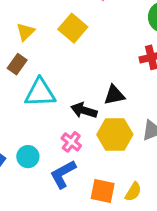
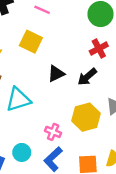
black triangle: (114, 95) -> (56, 74), moved
black arrow: (84, 110) -> (87, 77), moved, turned -42

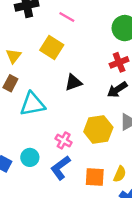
black arrow: (87, 77) -> (117, 90), moved

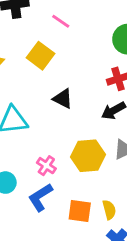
black triangle: (73, 83) -> (63, 99), turned 42
yellow semicircle: (120, 174) -> (109, 210), turned -42

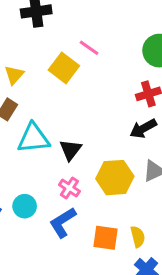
pink line: (61, 21) -> (89, 48), moved
black triangle: (63, 99) -> (70, 150), moved, turned 40

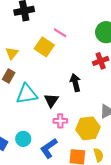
black arrow: (143, 128) -> (75, 83), moved, turned 108
yellow hexagon: (115, 178) -> (88, 128), moved
pink cross: (69, 188) -> (60, 121), moved, turned -32

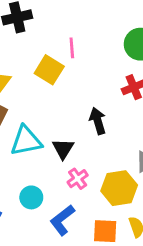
pink line: (60, 33) -> (72, 48), turned 56
pink cross: (60, 121) -> (78, 179), turned -32
cyan circle: (23, 139) -> (31, 197), moved

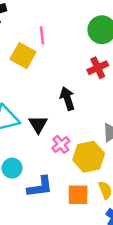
pink cross: (78, 179) -> (61, 144), moved
blue L-shape: (62, 220) -> (40, 187), turned -148

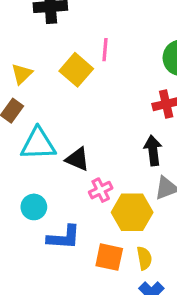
black arrow: (67, 99) -> (153, 150), moved
black triangle: (38, 124) -> (77, 159), turned -48

